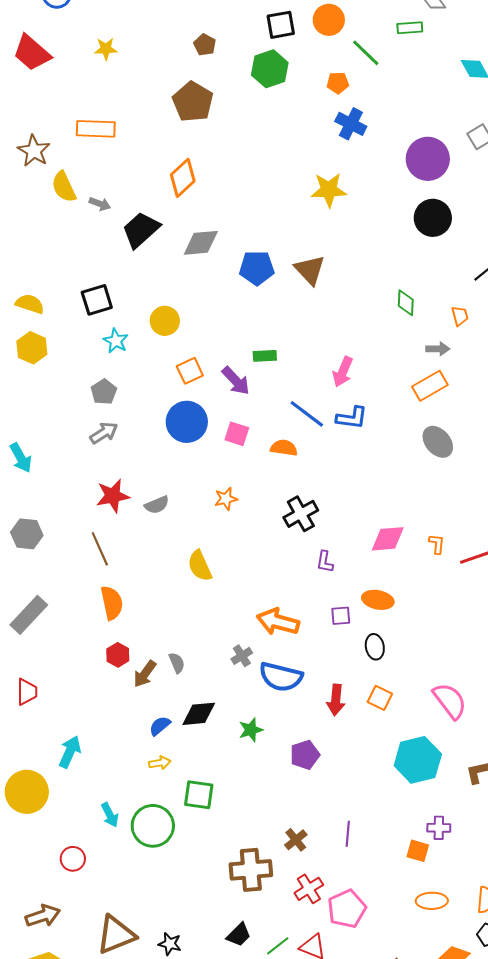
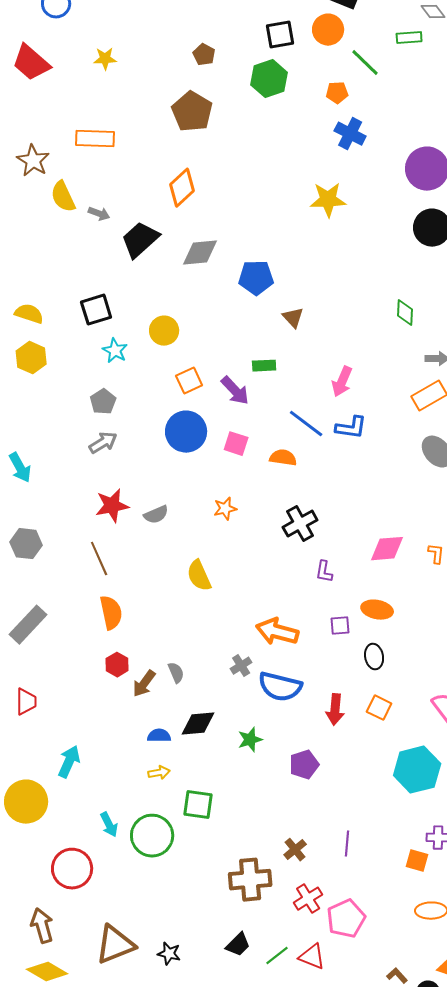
brown triangle: (310, 270) -> (293, 318), moved, size x0.7
blue semicircle: (160, 726) -> (159, 736), turned 40
red circle: (73, 859) -> (72, 869), size x1.6
brown arrow: (43, 916) -> (42, 926), turned -88

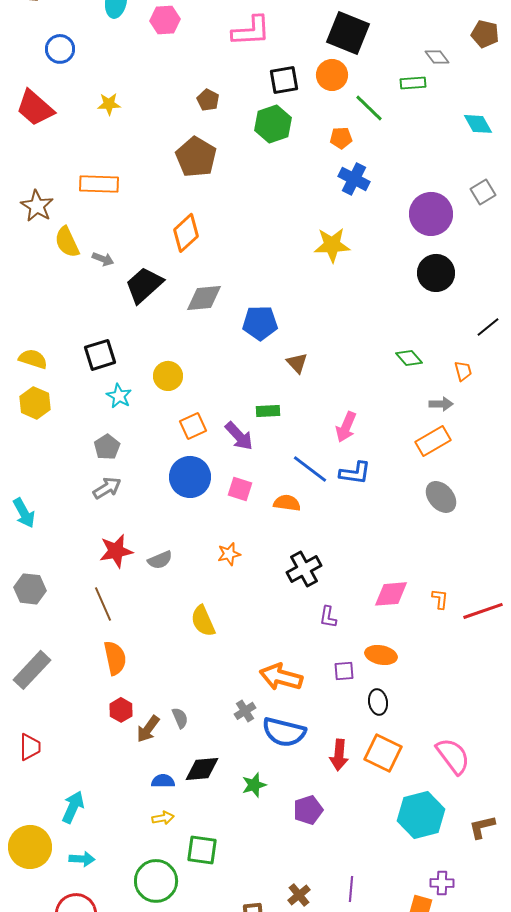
green diamond: (405, 313) -> (409, 358), turned -44
orange square: (379, 708) -> (383, 753), size x1.5
cyan arrow: (109, 825) -> (82, 859), moved, turned -60

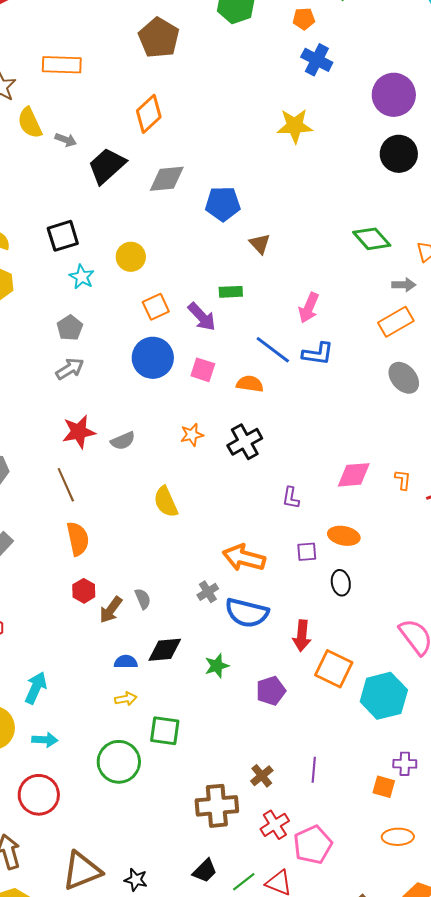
green diamond: (409, 358) -> (372, 239), size x1.4
black cross: (304, 569) -> (245, 442), moved
orange square: (383, 753) -> (334, 669), moved

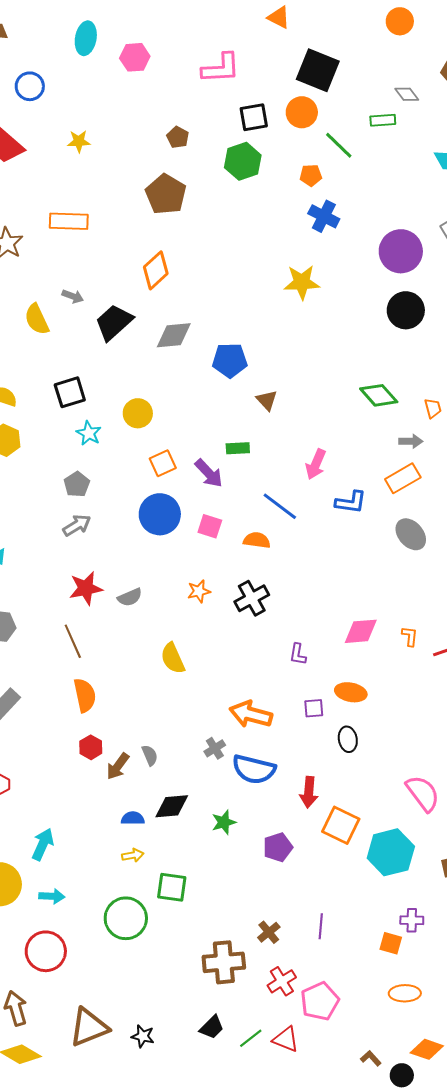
yellow semicircle: (30, 123) -> (37, 319), moved
blue L-shape: (318, 354) -> (351, 502), moved

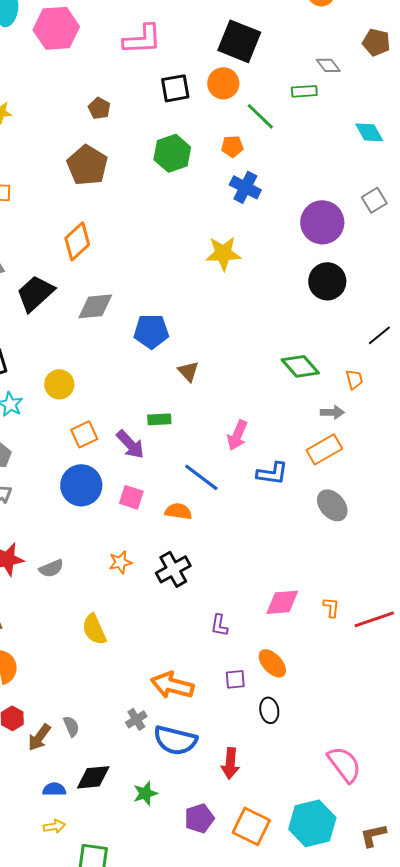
pink hexagon: (135, 57) -> (56, 28), size x1.5
green hexagon: (243, 161) -> (172, 153), moved
orange ellipse: (351, 692) -> (272, 663), turned 36
orange square: (341, 825) -> (251, 826), moved

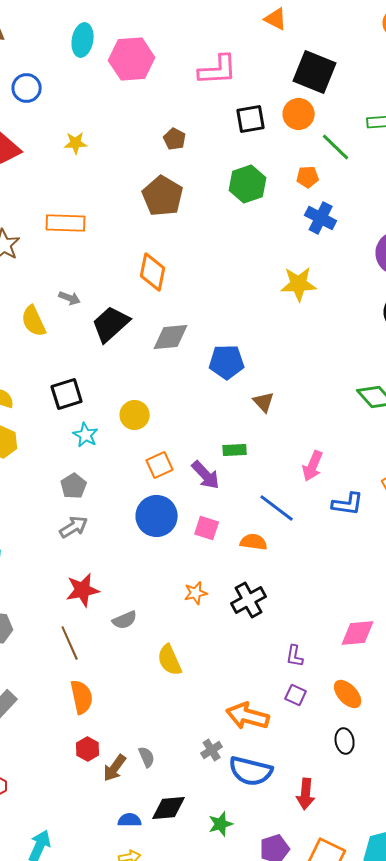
orange diamond: (77, 241) -> (153, 272), turned -36
gray semicircle: (51, 568) -> (125, 620), moved
purple square: (235, 679) -> (296, 695), moved, turned 30

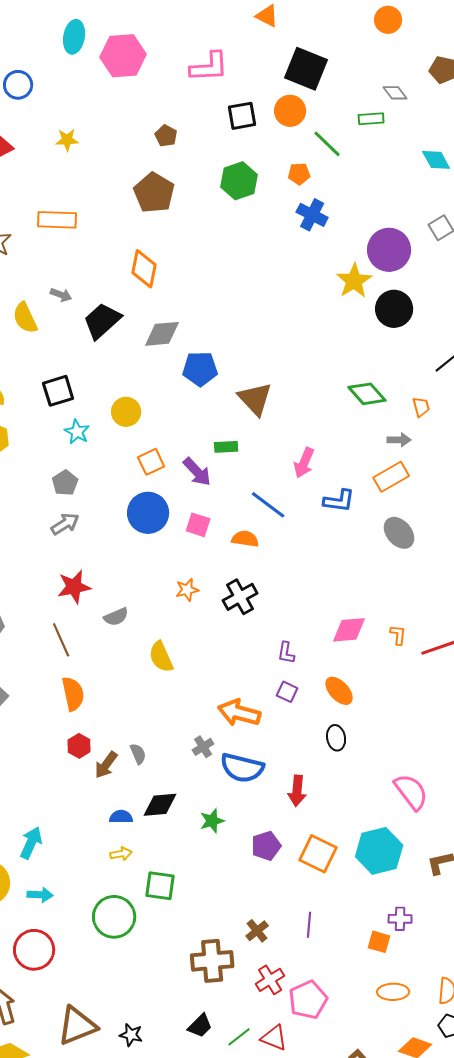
yellow star: (299, 284) -> (354, 281), moved, turned -30
blue pentagon: (227, 362) -> (200, 369), moved
brown triangle: (264, 402) -> (255, 399), size x1.6

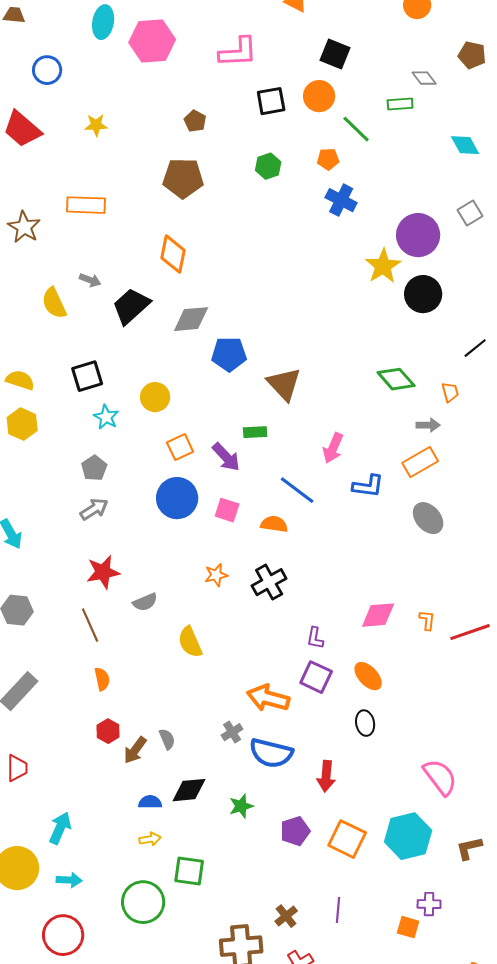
black square: (306, 69) -> (335, 54), size x0.7
green hexagon: (239, 181) -> (268, 166), size x0.7
brown pentagon: (154, 193) -> (183, 178), turned -30
purple square: (287, 692) -> (316, 677), size x1.5
orange semicircle: (73, 694) -> (102, 679), size x0.7

